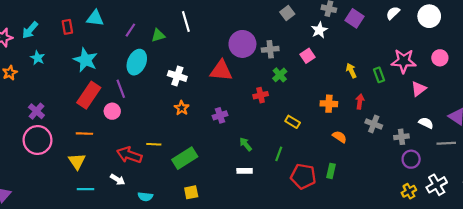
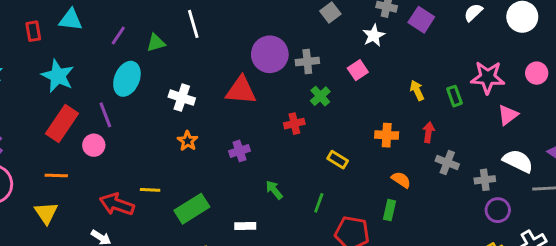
white semicircle: (426, 123) -> (518, 161), size x1.5
white rectangle: (245, 171) -> (245, 226), moved
green rectangle: (331, 171) -> (390, 210), moved

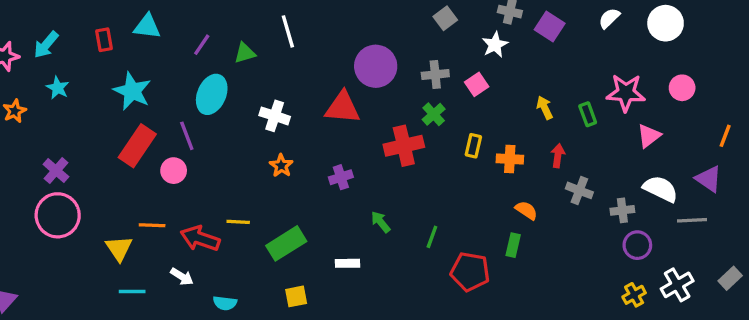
gray cross: (307, 61) -> (435, 75), moved
red cross: (294, 124) -> (404, 146), size x1.6
yellow rectangle: (338, 160) -> (473, 146), moved, turned 72
orange line: (56, 175) -> (152, 225), moved

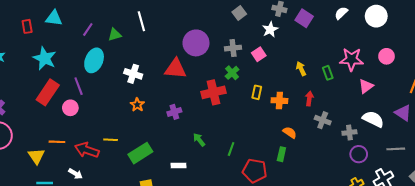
gray line: (692, 220) -> (396, 149), moved

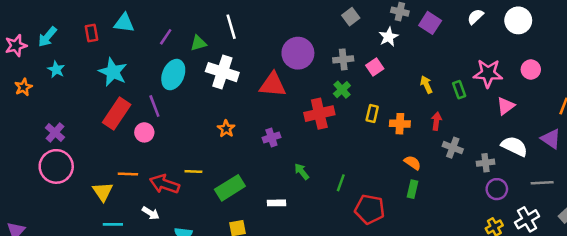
white cross: (133, 74) -> (222, 72), moved, size x1.4
green rectangle: (281, 154) -> (412, 189), moved

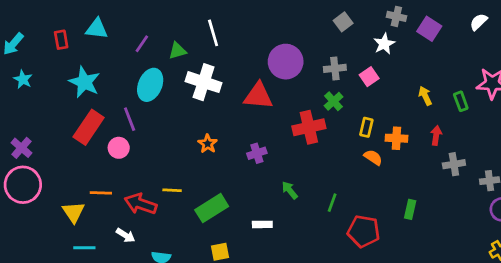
gray cross: (453, 148) -> (454, 164), turned -30
orange semicircle: (412, 163) -> (373, 157), moved

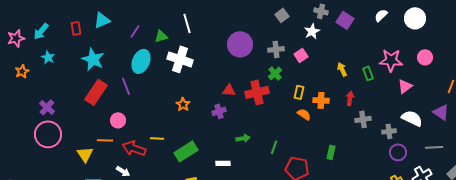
cyan triangle: (97, 29) -> (102, 20), turned -30
red triangle: (258, 96) -> (229, 90), moved, size x0.6
pink circle: (119, 148) -> (118, 120), moved
green arrow: (290, 190) -> (243, 138), turned 120

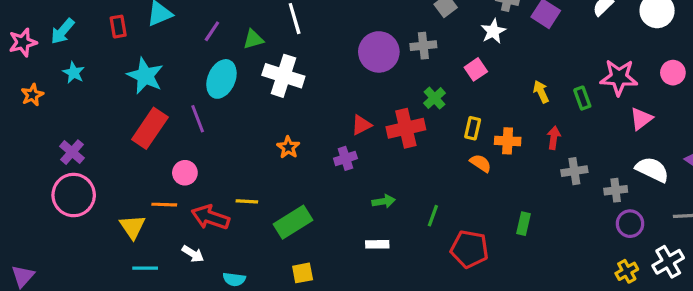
gray cross: (276, 49) -> (423, 46), moved
red triangle: (229, 90) -> (361, 125), turned -32
white rectangle: (223, 163) -> (377, 244), moved

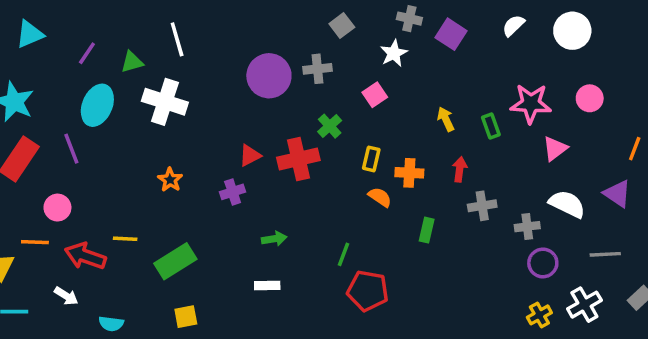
green line: (433, 216) -> (344, 254), moved
green rectangle: (524, 224) -> (427, 230), moved

